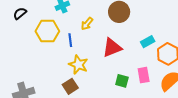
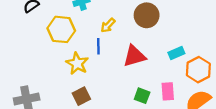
blue line: (70, 40) -> (98, 46), moved
yellow star: (78, 65) -> (77, 63), moved

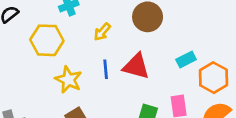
blue line: (98, 46) -> (106, 69), moved
red triangle: (134, 56) -> (136, 66), turned 35

